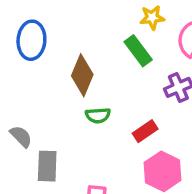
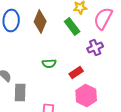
brown diamond: (82, 75) -> (40, 22), moved

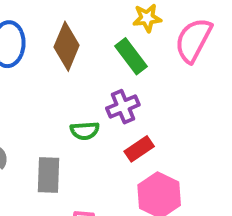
purple cross: (95, 48) -> (123, 107), moved
gray rectangle: (20, 92) -> (48, 175), moved

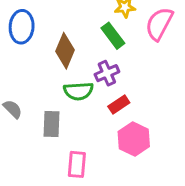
brown diamond: (67, 46) -> (65, 51), moved
green semicircle: (85, 131) -> (78, 91), size x1.4

